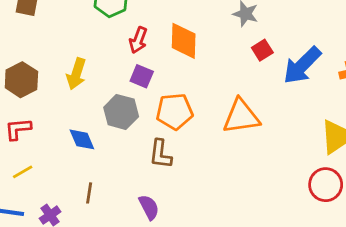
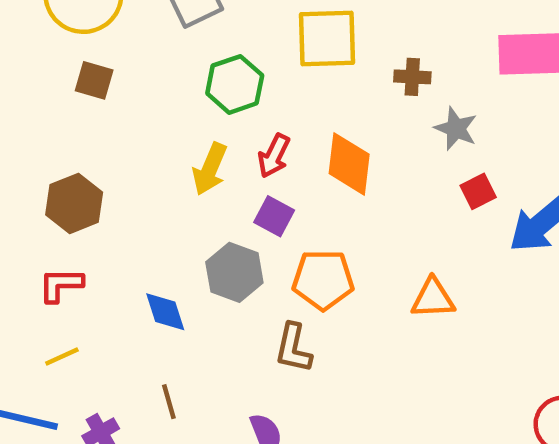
yellow arrow: (76, 74) -> (210, 169), moved
orange triangle: (241, 117) -> (433, 298), size x0.7
brown line: (89, 193) -> (169, 402), turned -30

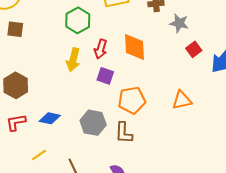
gray hexagon: (234, 272) -> (93, 123), moved
blue diamond: (165, 312) -> (50, 118), moved, turned -50
yellow line: (62, 357) -> (39, 155), moved

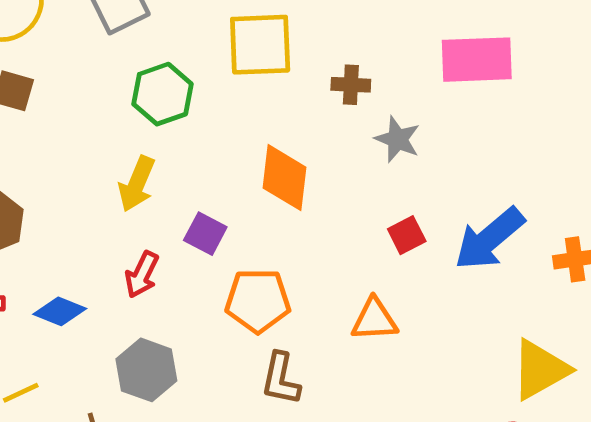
red arrow: (101, 49) -> (142, 275), moved
red square: (194, 49) -> (407, 235), moved
gray hexagon: (93, 123) -> (146, 370), moved
brown L-shape: (124, 133) -> (281, 379), moved

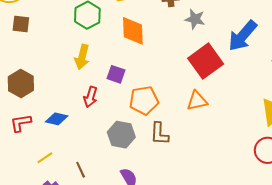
orange diamond: (284, 178) -> (133, 31), moved
red square: (407, 235) -> (206, 61), size x2.0
blue arrow: (489, 239) -> (243, 36), moved
gray hexagon: (146, 370) -> (121, 135), moved

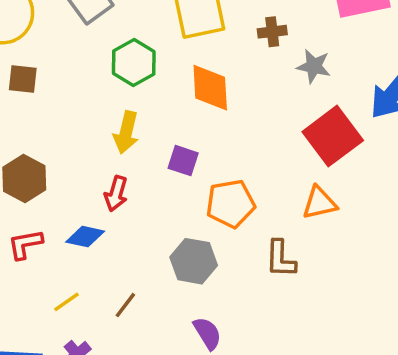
red arrow: (91, 97) -> (116, 194), moved
brown L-shape: (159, 134) -> (281, 259), moved
brown line: (81, 170) -> (125, 305), moved, turned 63

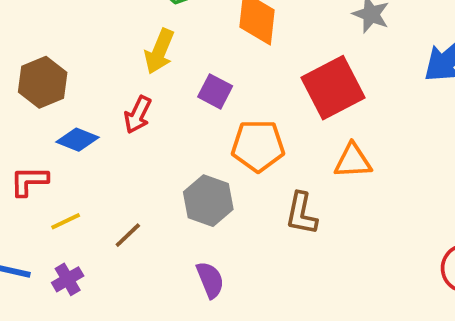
red square: (333, 136) -> (333, 88), moved
blue diamond: (85, 237) -> (77, 140), moved
red L-shape: (25, 244) -> (29, 181), moved

